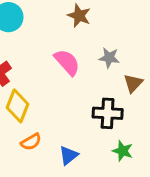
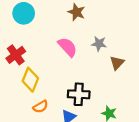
black cross: (108, 113) -> (79, 94), moved

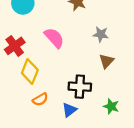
pink semicircle: (67, 47) -> (54, 38), moved
brown triangle: (117, 63) -> (106, 61), moved

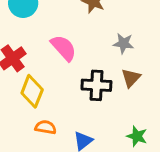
black cross: (80, 87) -> (96, 85), moved
orange semicircle: (40, 99) -> (46, 127), turned -140

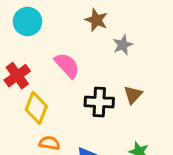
gray star: (123, 43) -> (123, 45), moved, turned -30

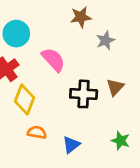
brown star: (96, 20) -> (81, 17), turned -30
cyan circle: (27, 21) -> (16, 34), moved

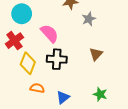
black cross: (84, 94) -> (57, 59), moved

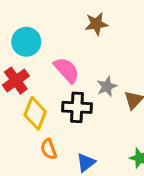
gray star: (89, 19) -> (107, 86), moved
orange semicircle: (37, 88) -> (49, 149), turned -120

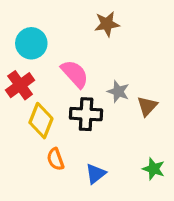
gray star: (107, 86) -> (118, 92), turned -30

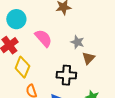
gray star: (118, 92) -> (77, 42), moved
black cross: (86, 114) -> (66, 75), moved

